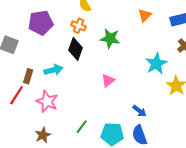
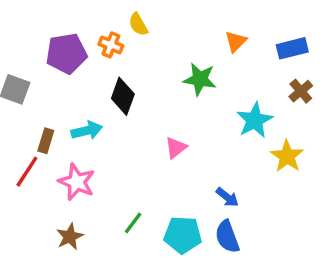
orange cross: (79, 26) -> (111, 45), moved
green star: (110, 38) -> (200, 79), moved

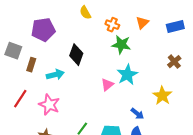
orange cross: (111, 45) -> (112, 25), moved
brown cross: (301, 91) -> (174, 62), moved
cyan star: (255, 120) -> (127, 75), moved
brown rectangle: (46, 141) -> (31, 65), moved
yellow star: (287, 156) -> (162, 96), moved

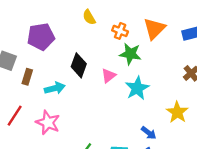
orange triangle: (142, 23) -> (154, 29), size x1.5
pink triangle: (107, 85) -> (109, 76), moved

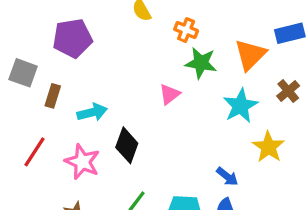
orange triangle: (154, 29) -> (250, 55), moved
black diamond: (79, 65) -> (127, 145), moved
cyan star: (137, 88) -> (240, 106), moved

